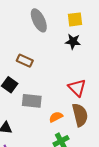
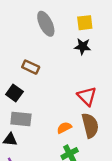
gray rectangle: (32, 101) -> (21, 119), moved

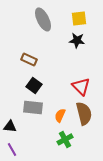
black square: (14, 93) -> (34, 85), moved
gray rectangle: (21, 119) -> (33, 107), moved
orange semicircle: (64, 128) -> (60, 115), turned -40

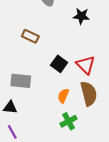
black square: (34, 85) -> (59, 64), moved
gray rectangle: (33, 107) -> (21, 81), moved

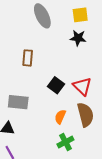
brown rectangle: (30, 36) -> (28, 58), turned 70

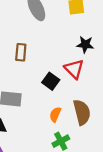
black star: (78, 38) -> (85, 45), moved
red triangle: (82, 86) -> (74, 69), moved

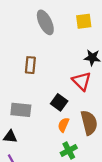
black square: (51, 81) -> (59, 102), moved

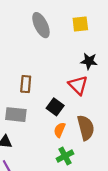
brown rectangle: (30, 65) -> (26, 84), moved

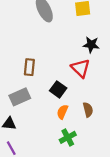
gray rectangle: (16, 115) -> (20, 97), turned -30
brown semicircle: (86, 128) -> (88, 110), size x0.6

